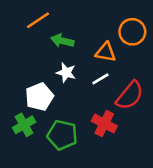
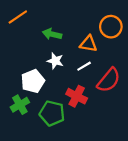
orange line: (38, 20) -> (18, 17), moved
red cross: (104, 124) -> (77, 96), moved

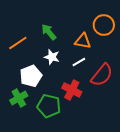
orange line: (18, 17) -> (18, 43), moved
green arrow: (52, 34) -> (49, 32), turned 36

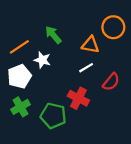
white star: (52, 57) -> (42, 60), moved
red semicircle: (102, 75) -> (111, 82), size x0.7
white pentagon: (31, 76) -> (19, 76), moved

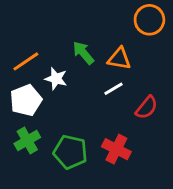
orange circle: (113, 27) -> (149, 20), moved
green arrow: (53, 35) -> (83, 53), moved
red cross: (78, 98) -> (116, 149), moved

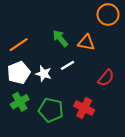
white star: (56, 79) -> (44, 74), moved
white line: (114, 89) -> (67, 65), moved

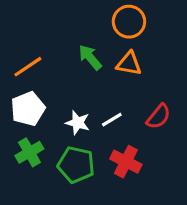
orange circle: (108, 14) -> (129, 22), moved
white line: (67, 65) -> (112, 120), moved
white star: (44, 74) -> (78, 123), moved

